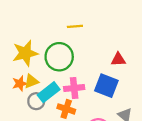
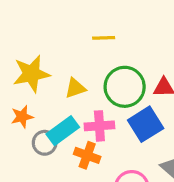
green circle: (59, 57) -> (125, 87), moved
yellow triangle: (31, 81) -> (75, 88), moved
blue square: (106, 86) -> (146, 124), turned 35

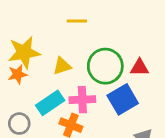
yellow line: (104, 38) -> (77, 21), moved
orange star: (22, 117) -> (18, 74), moved
gray circle: (45, 143) -> (19, 124), moved

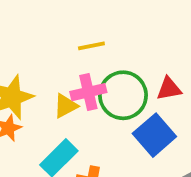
yellow line: (77, 21) -> (91, 46), moved
pink cross: (82, 100) -> (88, 92), moved

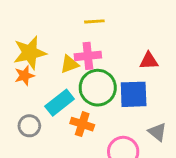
green circle: (123, 95) -> (98, 88), moved
blue square: (154, 135) -> (134, 94), turned 32

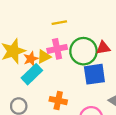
orange star: (24, 76) -> (31, 59), moved
green circle: (98, 88) -> (83, 51), moved
cyan rectangle: (60, 103) -> (32, 74), moved

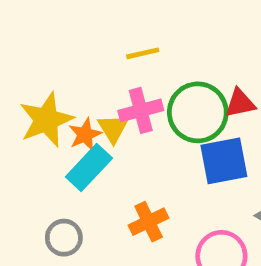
yellow triangle: (44, 57) -> (113, 128), turned -32
orange cross: (58, 101) -> (149, 222), turned -35

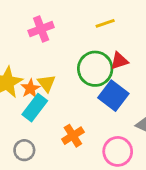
yellow line: (143, 53) -> (105, 23), moved
pink cross: (141, 110) -> (41, 29), moved
blue square: (224, 161) -> (113, 96), turned -36

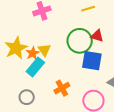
red triangle: (119, 61) -> (97, 36), turned 32
blue square: (113, 96) -> (92, 61), turned -30

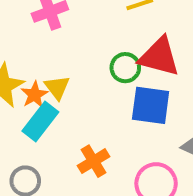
red triangle: (97, 36) -> (159, 57), size x1.6
green circle: (80, 41) -> (125, 68), size x0.6

